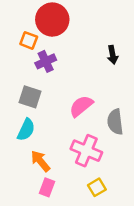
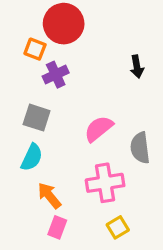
pink cross: (86, 151) -> (105, 183), turned -32

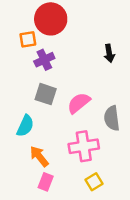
orange square: (35, 49) -> (28, 39), turned -30
gray square: (37, 118) -> (46, 94), moved

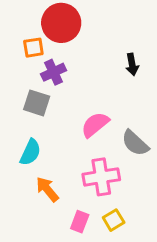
gray square: (46, 94) -> (37, 103), moved
gray semicircle: (112, 118) -> (135, 143), turned -40
pink rectangle: (46, 182) -> (80, 222), moved

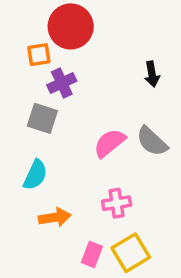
gray semicircle: (135, 143) -> (152, 141), moved
pink cross: (101, 177) -> (117, 203), size x0.7
orange arrow: (47, 189) -> (55, 217), turned 120
yellow square: (114, 220) -> (131, 253), size x1.5

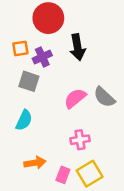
orange square: (39, 55) -> (20, 48), moved
black arrow: (152, 74) -> (78, 47), moved, size x1.5
orange arrow: (55, 217) -> (35, 163), moved

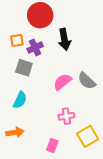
orange arrow: (35, 163) -> (15, 132), moved
yellow square: (90, 174) -> (88, 136), moved

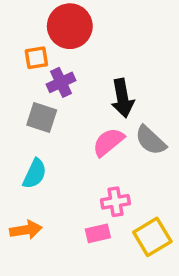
black arrow: (64, 39) -> (122, 98), moved
orange square: (17, 40) -> (36, 58), moved
pink rectangle: (52, 145) -> (98, 233), moved, turned 56

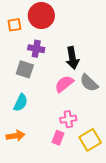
orange square: (36, 58) -> (14, 25), moved
purple cross: (61, 82) -> (36, 49), turned 35
pink rectangle: (98, 233) -> (58, 138), turned -56

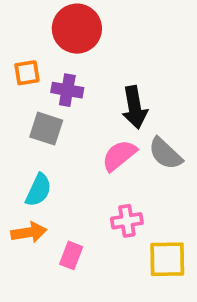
orange square: (14, 25) -> (27, 73), moved
orange arrow: (15, 136) -> (29, 232), moved
pink rectangle: (58, 138) -> (71, 255), moved
yellow square: (90, 140) -> (167, 259), turned 30

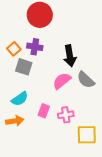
orange square: (27, 73) -> (14, 49), moved, turned -32
cyan semicircle: (38, 190) -> (20, 99), turned 30
pink rectangle: (71, 255) -> (44, 111), moved

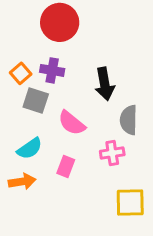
gray semicircle: (86, 80) -> (129, 120), turned 48
pink semicircle: (62, 81) -> (72, 123), moved, turned -102
pink cross: (66, 115) -> (112, 153), moved

